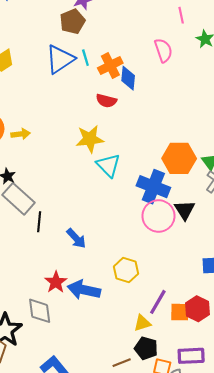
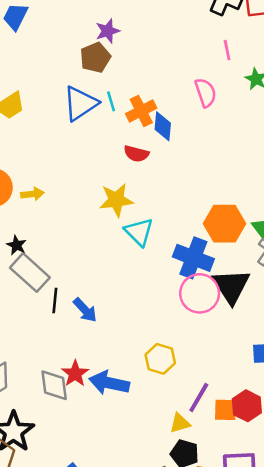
black triangle: (185, 210) -> (231, 286), size x1.5
blue arrow: (76, 238) -> (85, 310), moved
gray diamond: (40, 311) -> (54, 385), moved

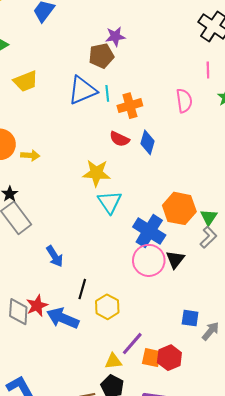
blue diamond: (163, 126) -> (147, 142), moved
black triangle: (231, 286) -> (175, 259), size x0.6
black line: (55, 300) -> (82, 289), moved

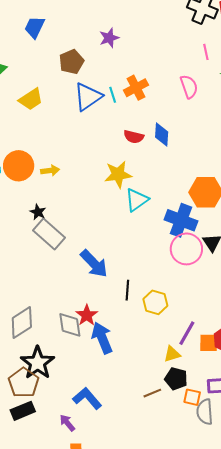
brown pentagon: (101, 56) -> (72, 62), moved
orange cross: (130, 106) -> (136, 88), moved
cyan triangle: (110, 202) -> (137, 200), turned 40
blue arrow: (55, 256) -> (94, 264), size x1.4
blue arrow: (63, 318) -> (102, 338), moved, turned 56

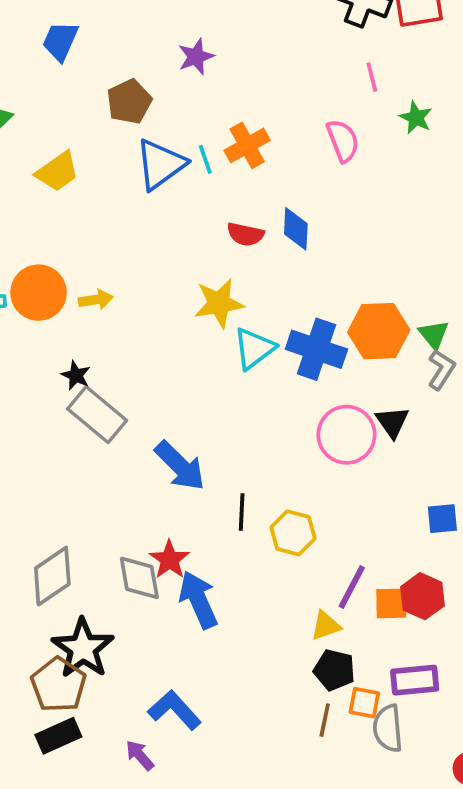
blue cross: (181, 220) -> (316, 349), moved
brown line: (152, 393) -> (325, 720), moved, turned -54

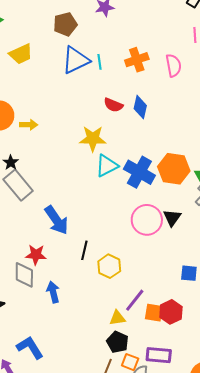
orange cross: (247, 145) -> (137, 60), moved
red star: (169, 560) -> (36, 255), moved, turned 30
blue arrow: (198, 600) -> (53, 292), size x0.7

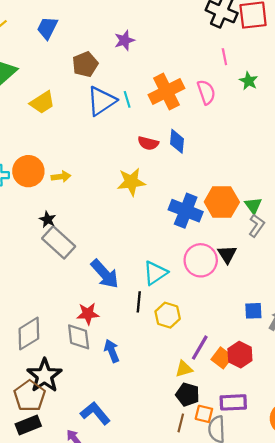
orange cross: (137, 60) -> (166, 91), size x1.4
cyan triangle: (107, 166) -> (155, 273), moved
orange square: (154, 313) -> (222, 358), turned 36

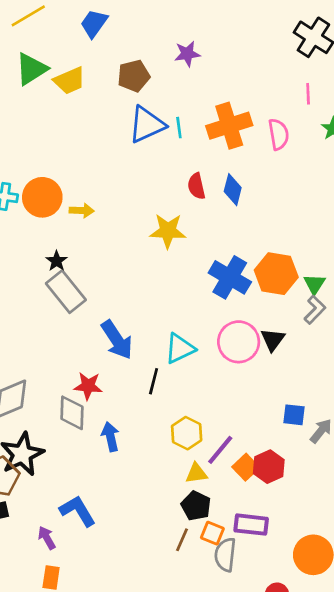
yellow trapezoid: (42, 103) -> (70, 81), moved
red semicircle: (148, 143) -> (196, 186), turned 54
yellow hexagon: (168, 315) -> (187, 433), moved

